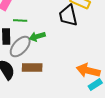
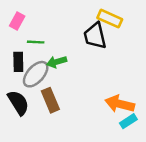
brown rectangle: (32, 68) -> (50, 100), turned 66

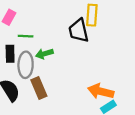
yellow rectangle: (110, 19) -> (92, 15), turned 70
gray ellipse: (36, 74) -> (26, 65), turned -40

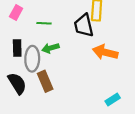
green line: (26, 36) -> (44, 23), moved
orange arrow: (101, 91) -> (105, 52), moved

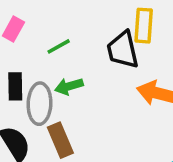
green line: (44, 23) -> (59, 46), turned -32

